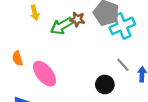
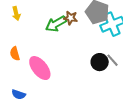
yellow arrow: (35, 13) -> (16, 13), moved
black circle: (105, 85) -> (100, 62), moved

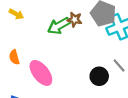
yellow arrow: (16, 13) -> (16, 14), turned -48
black circle: (100, 62) -> (99, 76), moved

